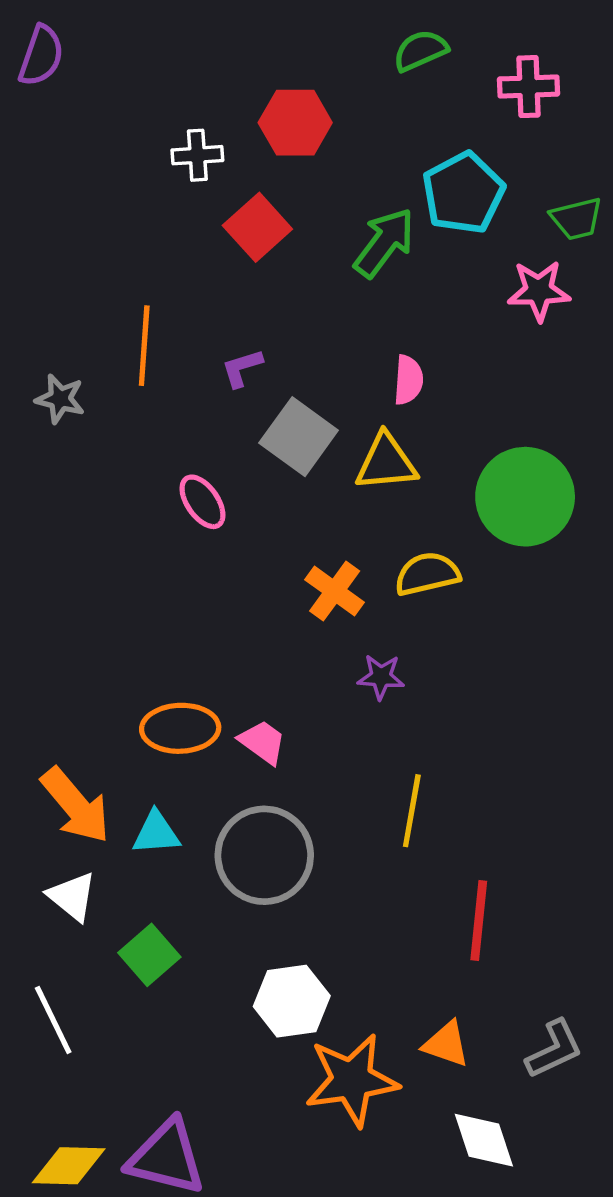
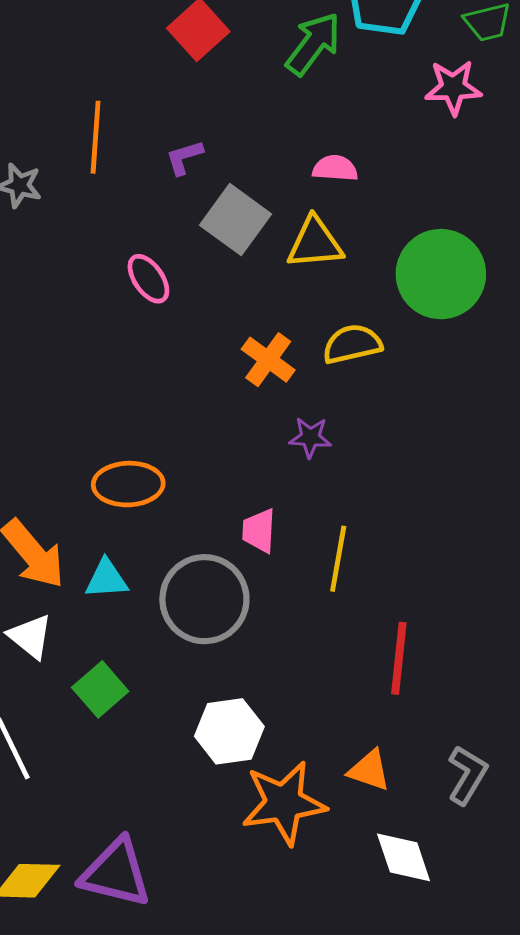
pink semicircle: (408, 380) -> (335, 168), turned -90
pink trapezoid: (263, 742) -> (259, 531), moved, turned -123
gray L-shape: (554, 1049) -> (467, 775), turned -34

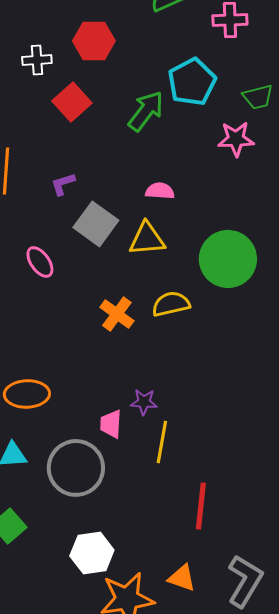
purple star: (310, 437) -> (144, 402), moved
gray L-shape: (467, 775) -> (245, 581), size x1.4

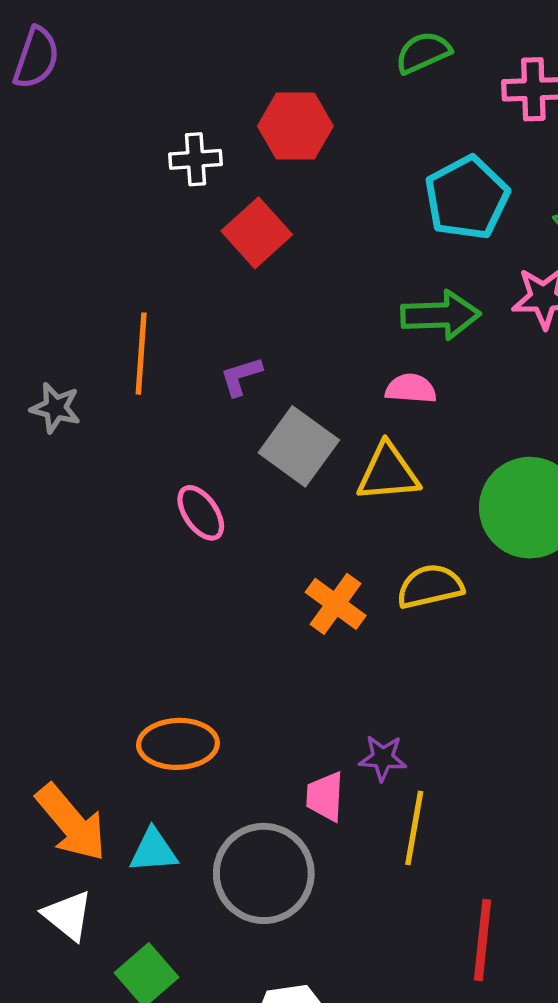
green arrow: (146, 111) -> (441, 315), moved, turned 51

